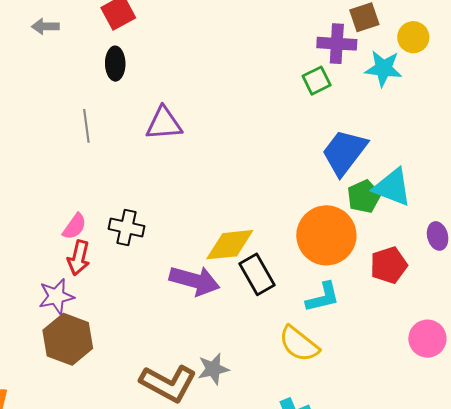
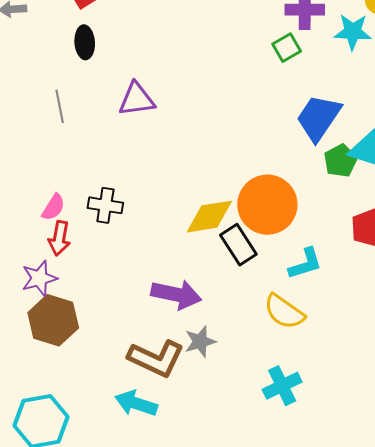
orange circle: (326, 235) -> (267, 205), moved
purple arrow: (194, 281) -> (176, 294), moved

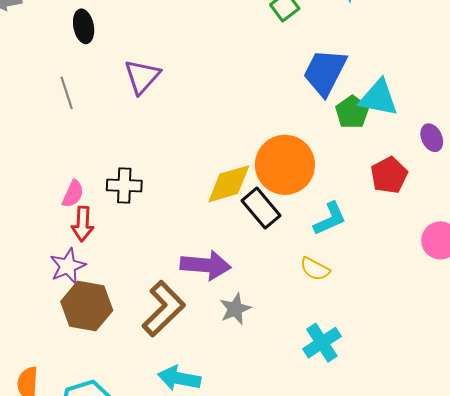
purple triangle: (137, 99) -> (142, 77), turned -33
yellow semicircle: (284, 312) -> (315, 269), size x0.7
brown L-shape: (156, 358) -> (164, 309), moved, turned -62

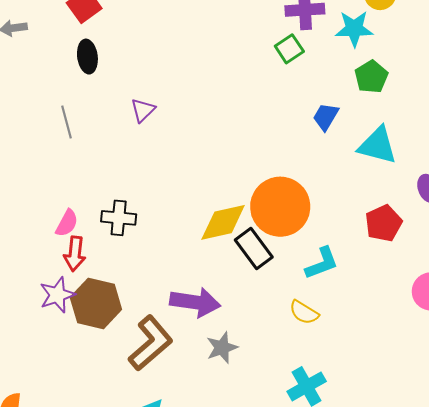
blue trapezoid: (325, 72) -> (326, 117), size x0.6
purple triangle: (142, 77) -> (143, 110), size x0.7
green pentagon: (352, 112) -> (371, 77), moved
brown hexagon: (87, 306) -> (96, 303), moved

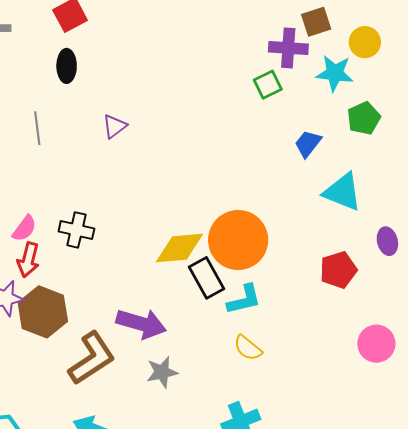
green pentagon: (371, 77) -> (364, 118), moved
blue trapezoid: (326, 117) -> (308, 144), moved
cyan L-shape: (322, 263) -> (244, 300), moved

